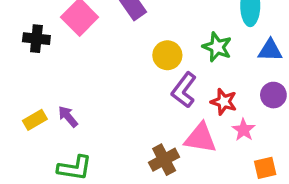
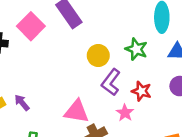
pink star: (244, 130) -> (125, 113), moved
pink triangle: (201, 138) -> (77, 111), moved

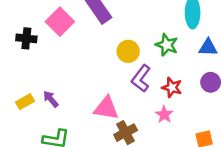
pink star: (125, 113) -> (164, 114), moved

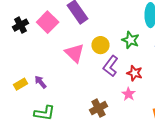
black cross: (26, 38) -> (20, 25), moved, turned -35
pink triangle: (106, 108) -> (74, 53), moved, turned 35

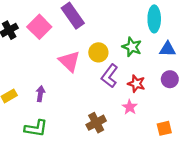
purple arrow: (40, 82) -> (40, 94), moved, turned 48

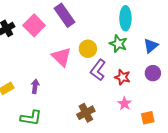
cyan ellipse: (154, 19) -> (125, 18), moved
blue triangle: (168, 49) -> (151, 46), turned -42
pink star: (130, 107) -> (124, 104), moved

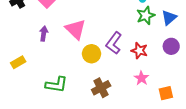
green star: (118, 44) -> (146, 15), moved, turned 30
yellow circle: (88, 49) -> (92, 54), moved
purple arrow: (35, 86) -> (44, 34), moved
green L-shape: (31, 118) -> (56, 85), moved

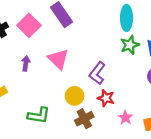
red star: (139, 51) -> (106, 98), moved
yellow circle: (92, 54) -> (75, 96), moved
pink star: (141, 78) -> (125, 118), moved

